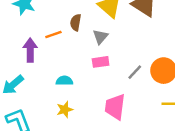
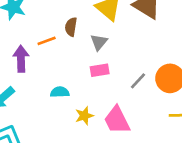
pink trapezoid: (115, 107) -> (117, 120), turned -32
yellow star: (65, 110) -> (84, 116), moved

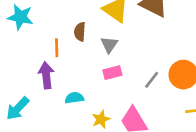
orange line: (47, 41) -> (57, 48), turned -66
purple arrow: (21, 59) -> (46, 75), moved

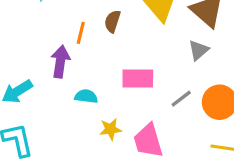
gray triangle: (109, 45) -> (199, 50), moved
pink rectangle: (112, 73) -> (138, 78), size x1.4

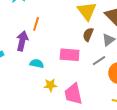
brown semicircle: (112, 21) -> (88, 35), moved
gray line: (181, 99) -> (99, 61), moved

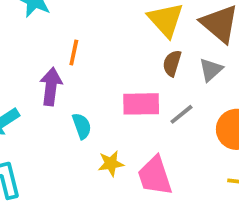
gray line: (99, 61) -> (182, 114), moved
cyan semicircle: (37, 64) -> (82, 126), turned 64

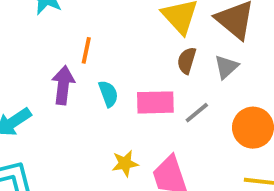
cyan semicircle: (82, 126) -> (108, 94), moved

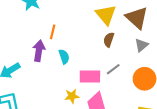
gray triangle: (226, 67) -> (141, 45), moved
pink rectangle: (155, 102) -> (90, 76), moved

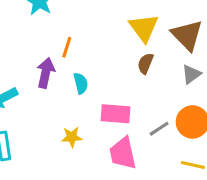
gray line: (113, 69) -> (159, 129), moved
yellow star: (72, 96) -> (72, 137), moved

